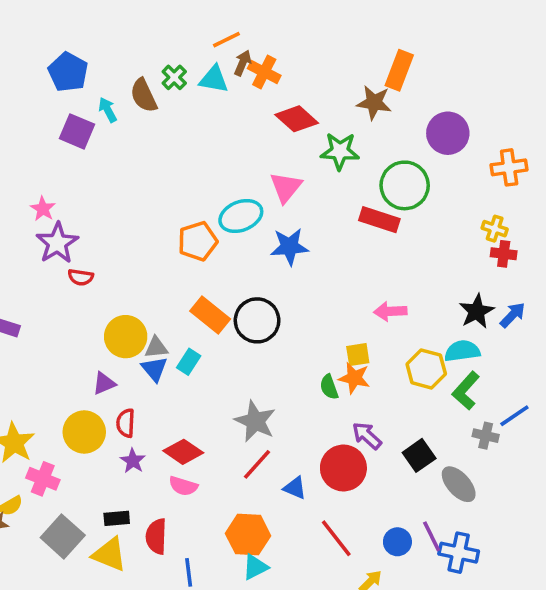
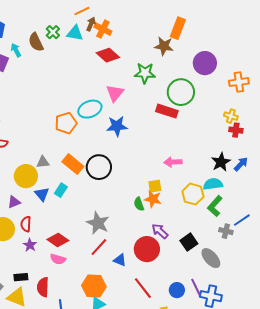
red diamond: (297, 119) -> (108, 55), moved
gray triangle: (156, 347) -> (43, 162), moved

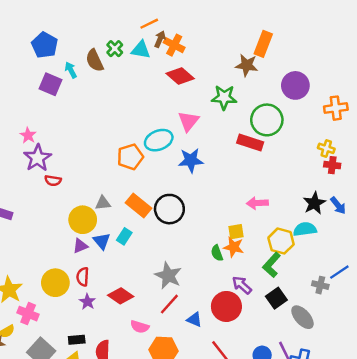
blue arrow: (241, 164) -> (338, 205), turned 98
purple triangle: (14, 202) -> (80, 246), moved
green L-shape: (215, 206) -> (272, 265), moved
pink semicircle: (58, 259) -> (140, 327), moved

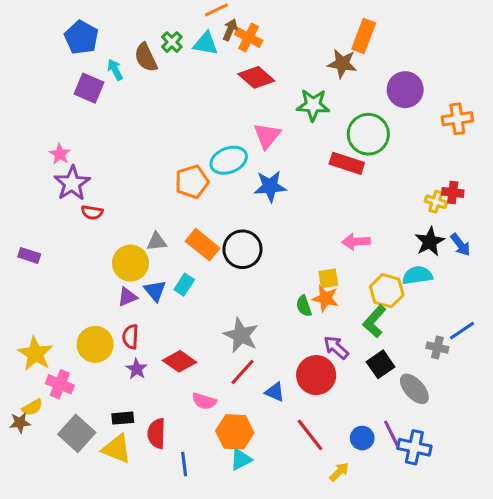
yellow cross: (326, 148) -> (436, 202), moved

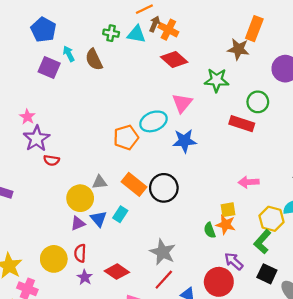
green cross: (172, 42) -> (111, 33), turned -35
brown semicircle: (146, 57) -> (94, 59), moved
green circle: (368, 134) -> (258, 102), size x0.7
black square: (381, 364) -> (267, 274), turned -30

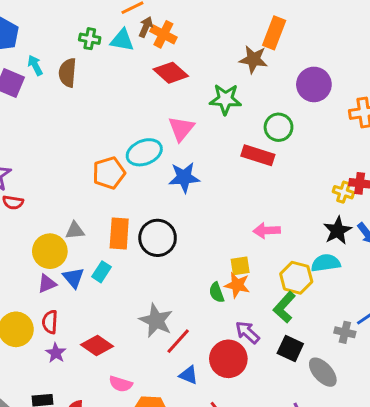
brown semicircle: (94, 59) -> (68, 73), turned 30
orange rectangle: (134, 184) -> (119, 233), turned 55
red line: (164, 280) -> (178, 341), moved

